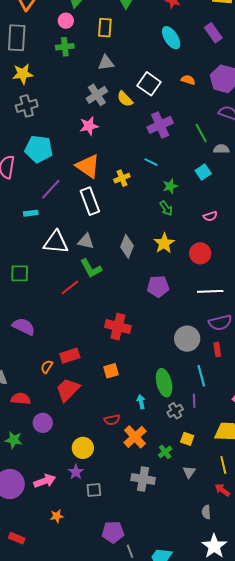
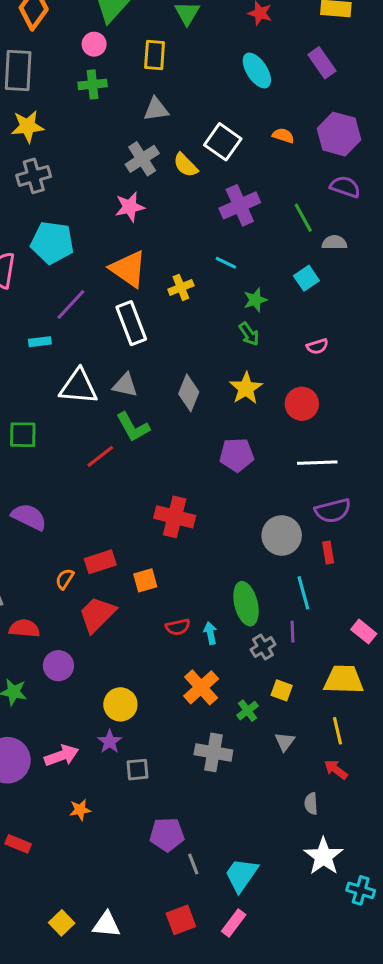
orange square: (111, 371) -> (145, 580), moved
red semicircle: (112, 420) -> (178, 627), moved

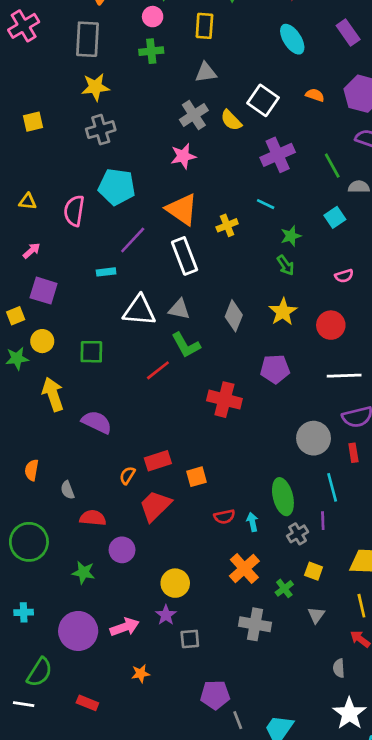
red cross: (175, 517) -> (224, 400), moved

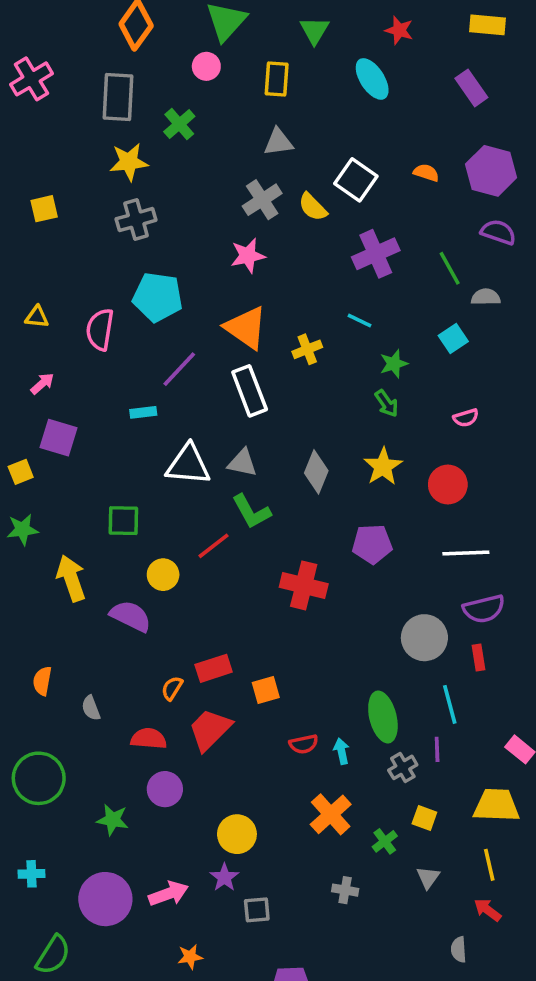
cyan ellipse: (292, 39) -> (372, 79), moved
green cross: (151, 51) -> (179, 124), moved, turned -35
yellow circle: (42, 341) -> (163, 575), moved
red semicircle: (93, 518) -> (149, 739), moved
gray cross: (255, 624) -> (345, 890), size x0.6

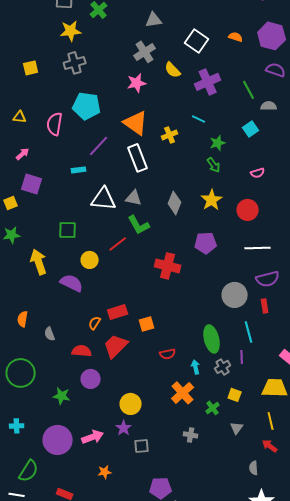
yellow semicircle: (313, 207) -> (173, 70), moved
yellow square: (44, 209) -> (31, 68), moved
cyan arrow: (342, 751) -> (196, 367), moved

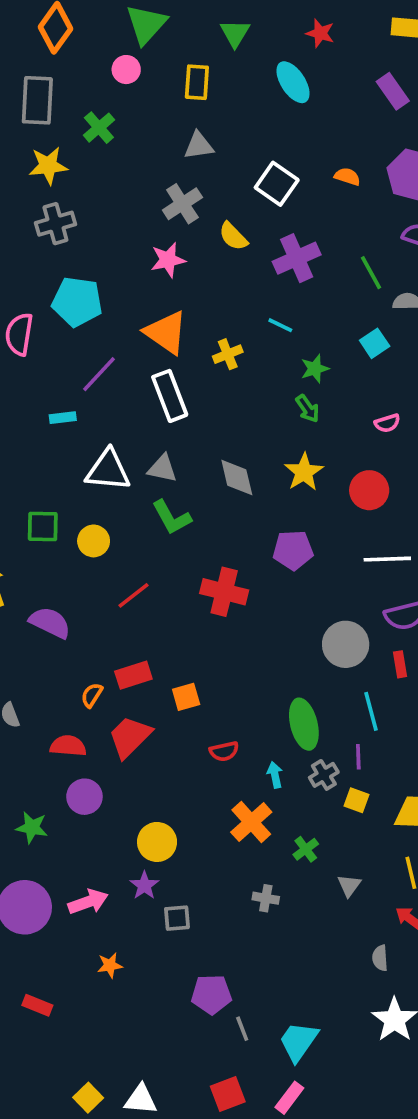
gray diamond: (175, 203) -> (237, 478), turned -35
red line: (118, 244) -> (133, 595), moved
yellow circle: (90, 260) -> (94, 541), moved
yellow square: (235, 395) -> (356, 800), moved

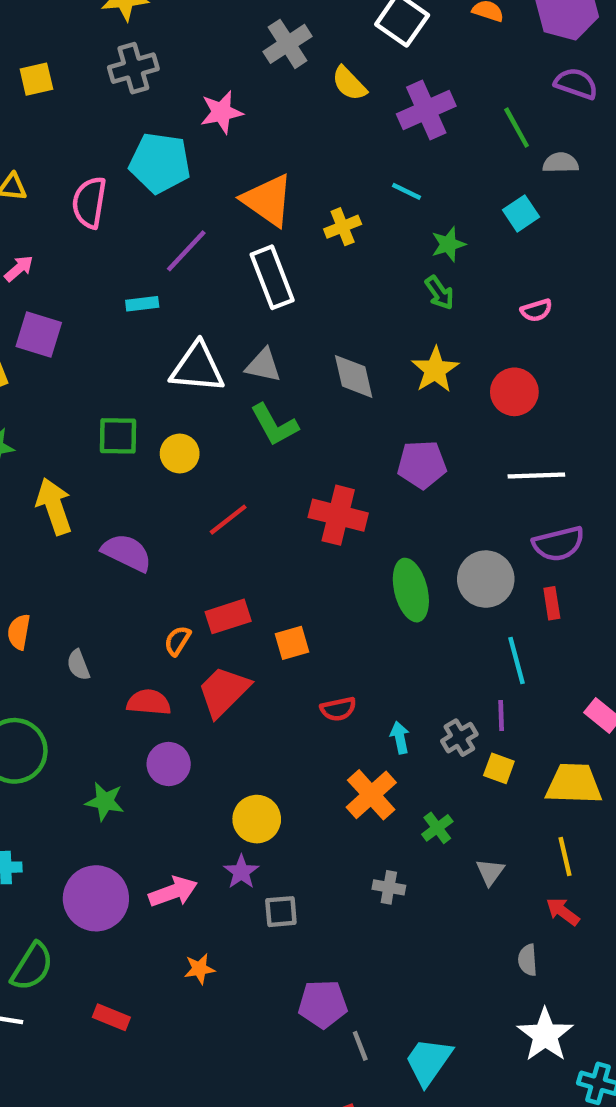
pink star: (168, 260) -> (221, 112), moved
green ellipse: (304, 724) -> (411, 590), moved

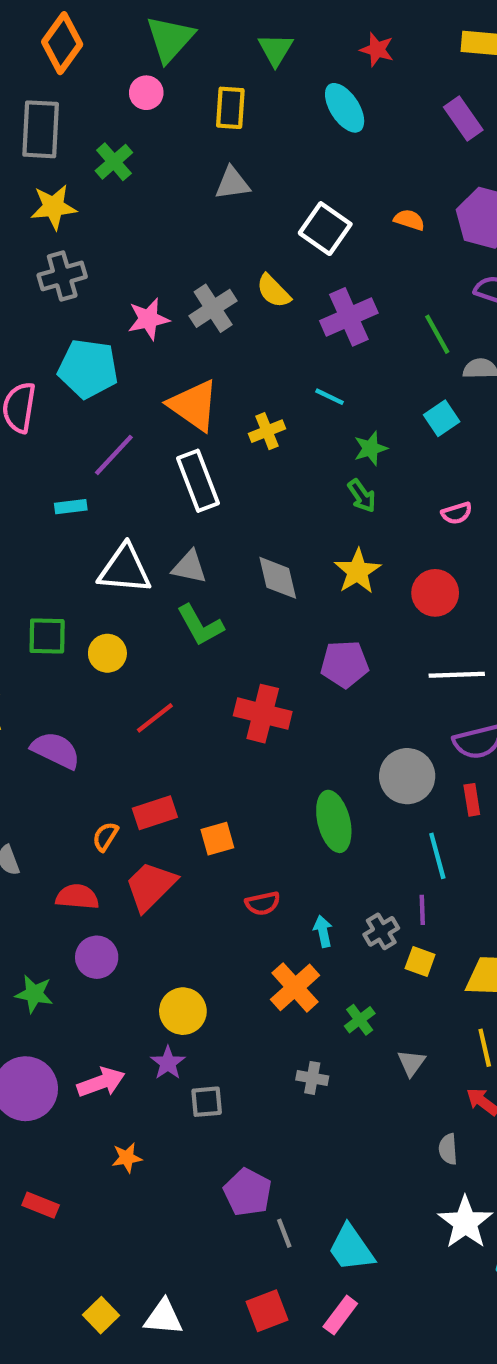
gray cross: (288, 44) -> (213, 308), moved
green ellipse: (411, 590) -> (334, 821), moved
purple pentagon: (323, 1004) -> (248, 1192), turned 30
cyan trapezoid: (428, 1061) -> (351, 1248), turned -70

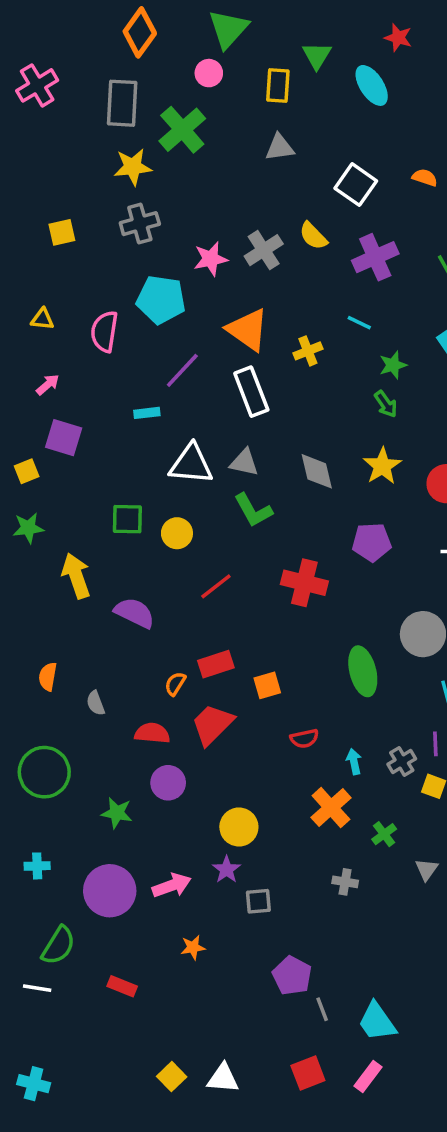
green triangle: (276, 50) -> (317, 55), moved
green cross: (114, 162) -> (182, 130), size x1.5

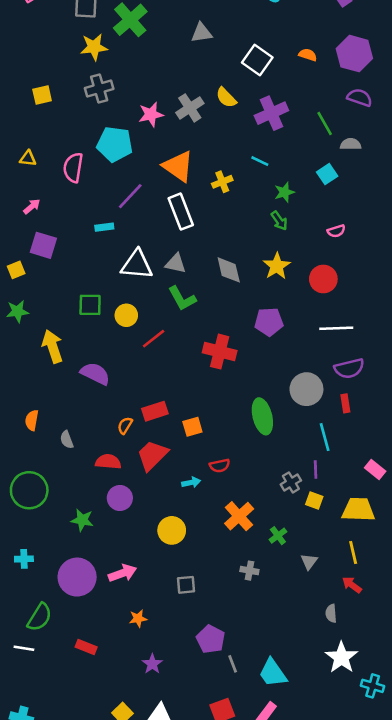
red line: (216, 586) -> (154, 339), moved
cyan arrow: (354, 762) -> (191, 482), moved, turned 90
purple star: (227, 869) -> (152, 664), moved

